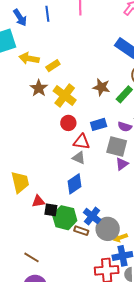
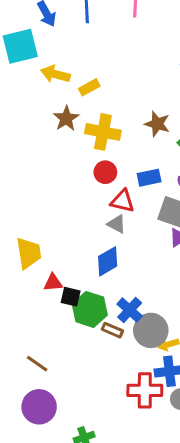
yellow cross: (65, 95) -> (103, 132), turned -30

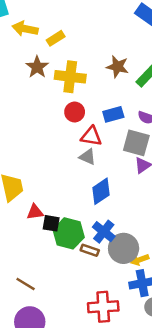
blue diamond: (108, 261) -> (101, 191), moved
red cross: (145, 390) -> (103, 307), moved

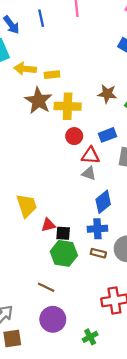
yellow rectangle: (56, 38) -> (52, 75), turned 32
brown star: (37, 67) -> (38, 101), size x1.4
blue cross: (104, 232) -> (97, 229), moved, turned -36
green hexagon: (69, 233) -> (64, 253), moved

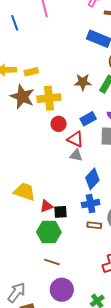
red triangle: (90, 156) -> (75, 139), turned 30
yellow trapezoid: (27, 206) -> (25, 192), turned -45
green hexagon: (64, 253) -> (49, 232), moved

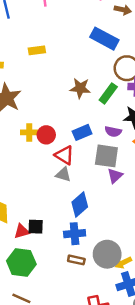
yellow rectangle: (31, 72) -> (37, 50), moved
yellow cross: (49, 98) -> (29, 132), moved, size x0.6
black square: (61, 212) -> (36, 227), moved

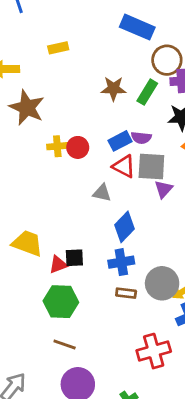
purple semicircle: (113, 132) -> (141, 138), moved
red triangle: (64, 155) -> (124, 166), moved

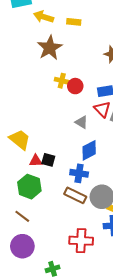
yellow rectangle: (58, 48) -> (74, 22), moved
brown rectangle: (126, 293) -> (75, 195), size x1.5

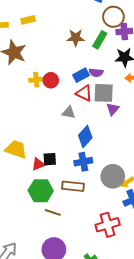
brown rectangle: (75, 195) -> (73, 186), moved
brown line: (22, 216) -> (53, 212), moved

